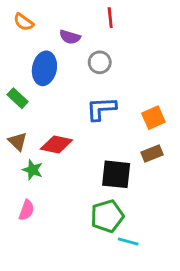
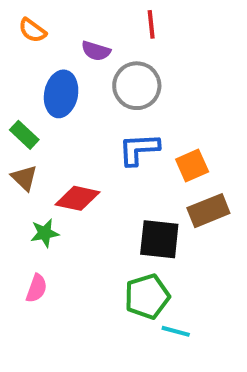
gray circle: (100, 62) -> (137, 86), size x1.5
orange square: (153, 118) -> (192, 166), moved
brown triangle: (18, 141) -> (24, 178), moved
brown rectangle: (152, 153) -> (208, 211), size x1.4
green star: (33, 170) -> (45, 233), turned -30

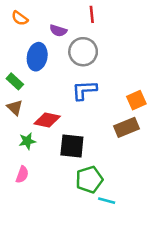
orange square: (192, 166) -> (136, 100), moved
black square: (159, 239) -> (72, 146), moved

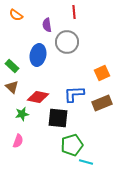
purple semicircle: (58, 31) -> (47, 25), turned 64
blue ellipse: (37, 57) -> (38, 55), moved
blue L-shape: (84, 90) -> (74, 94), moved
orange square: (136, 100) -> (102, 73), moved

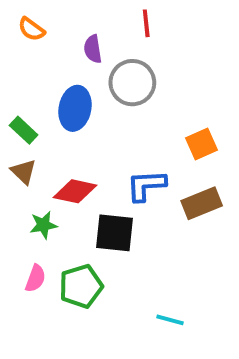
green pentagon: (72, 145) -> (81, 286), moved

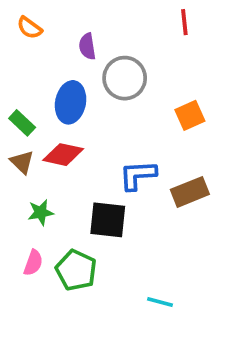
red line: (146, 23) -> (184, 22), moved
orange square: (202, 144) -> (190, 115), moved
red diamond: (75, 191) -> (63, 155), moved
green pentagon: (81, 286) -> (76, 270), turned -30

